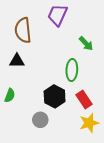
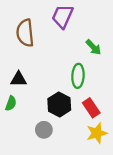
black triangle: (17, 61) -> (19, 79), moved

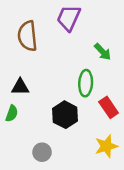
red rectangle: (91, 108) -> (109, 107), moved
gray circle: (44, 130) -> (42, 152), moved

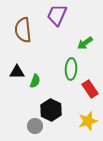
green arrow: (103, 52) -> (85, 43), turned 98
green semicircle: (12, 113) -> (35, 81), moved
black hexagon: (65, 115) -> (51, 110), moved

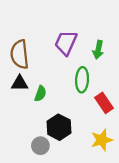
purple trapezoid: (57, 15) -> (66, 43), moved
brown semicircle: (23, 30) -> (20, 54), moved
green arrow: (85, 43) -> (98, 50), turned -42

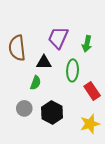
black triangle: (20, 83) -> (44, 62), moved
gray circle: (40, 146) -> (24, 108), moved

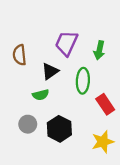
brown semicircle: (17, 48) -> (20, 55), size x0.7
black triangle: (44, 62) -> (50, 71), turned -35
green semicircle: (36, 83) -> (41, 95), turned 56

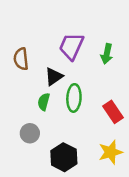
green ellipse: (83, 81) -> (74, 98), moved
green semicircle: (41, 95) -> (44, 102), turned 119
black hexagon: (59, 129) -> (64, 157), moved

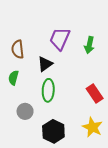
green ellipse: (74, 98) -> (48, 90), moved
green semicircle: (44, 102) -> (13, 78), moved
yellow star: (111, 152) -> (92, 127), turned -30

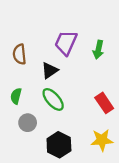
green semicircle: (13, 78) -> (16, 96), moved
green ellipse: (48, 90) -> (53, 99), turned -45
yellow star: (92, 127) -> (102, 140), turned -30

